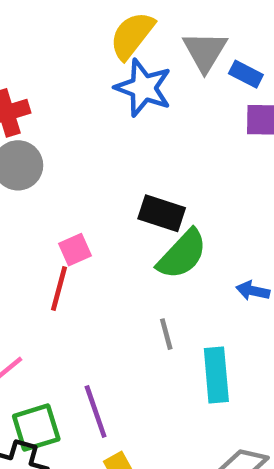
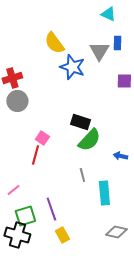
yellow semicircle: (132, 35) -> (54, 43), moved, turned -75
blue rectangle: (246, 74) -> (117, 43), moved, turned 64
pink square: (75, 250) -> (42, 138), turned -32

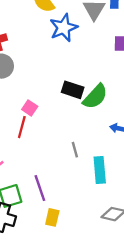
blue star: (72, 67) -> (64, 28), turned 30
green semicircle: (89, 140) -> (95, 97), moved
yellow rectangle: (62, 235) -> (52, 217), turned 42

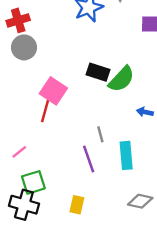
pink square: (30, 108) -> (53, 91), size x1.6
purple line: (40, 188) -> (89, 159), moved

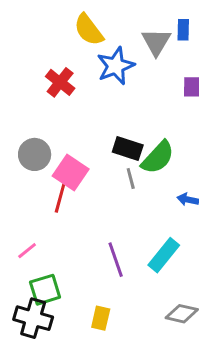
red cross: (18, 20) -> (60, 82), moved, turned -35
gray circle: (24, 47) -> (35, 154), moved
gray line: (100, 134) -> (131, 178), moved
cyan rectangle: (126, 155) -> (164, 255), turned 44

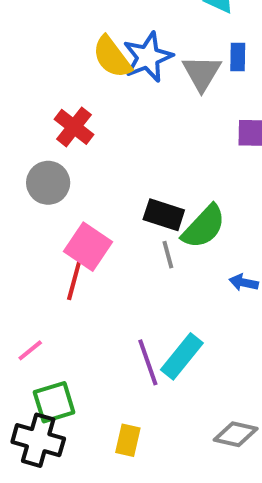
blue star: (116, 66) -> (148, 57), moved
gray circle: (35, 154) -> (48, 183), moved
cyan rectangle: (164, 255) -> (182, 356), moved

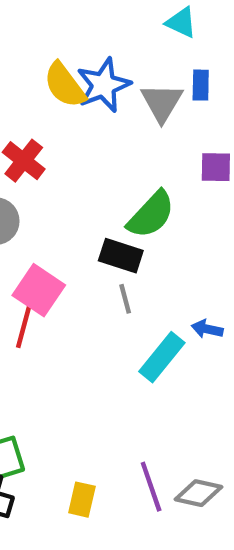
green semicircle: (204, 227) -> (151, 215), moved
cyan rectangle: (182, 356) -> (162, 357), moved
purple line: (148, 362) -> (151, 487), moved

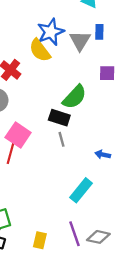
yellow semicircle: (65, 85) -> (40, 50), moved
cyan rectangle: (162, 357) -> (81, 190), moved

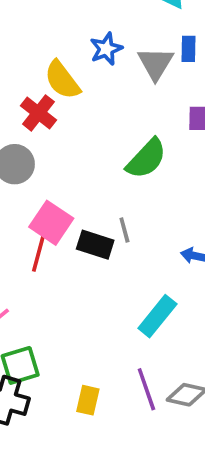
blue star: (51, 32) -> (106, 49), size x0.7
yellow semicircle: (40, 50) -> (62, 80), moved
black rectangle: (59, 118) -> (95, 245), moved

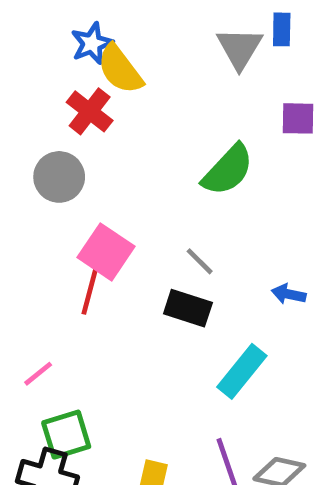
blue star: (106, 49) -> (92, 43), moved
gray line: (124, 230) -> (200, 261), turned -30
black rectangle: (95, 245) -> (188, 308), moved

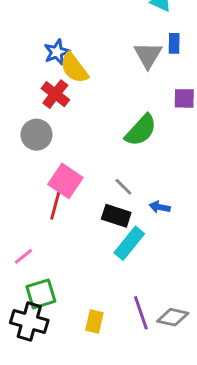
blue arrow: (289, 294) -> (160, 207), moved
cyan rectangle: (242, 371) -> (129, 243), moved

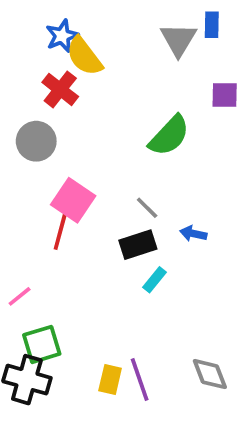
black rectangle: (116, 216) -> (138, 245), turned -36
cyan rectangle: (129, 243) -> (154, 280), size x0.6
purple line: (141, 313) -> (140, 380), moved
gray diamond: (173, 317) -> (210, 374), turned 56

